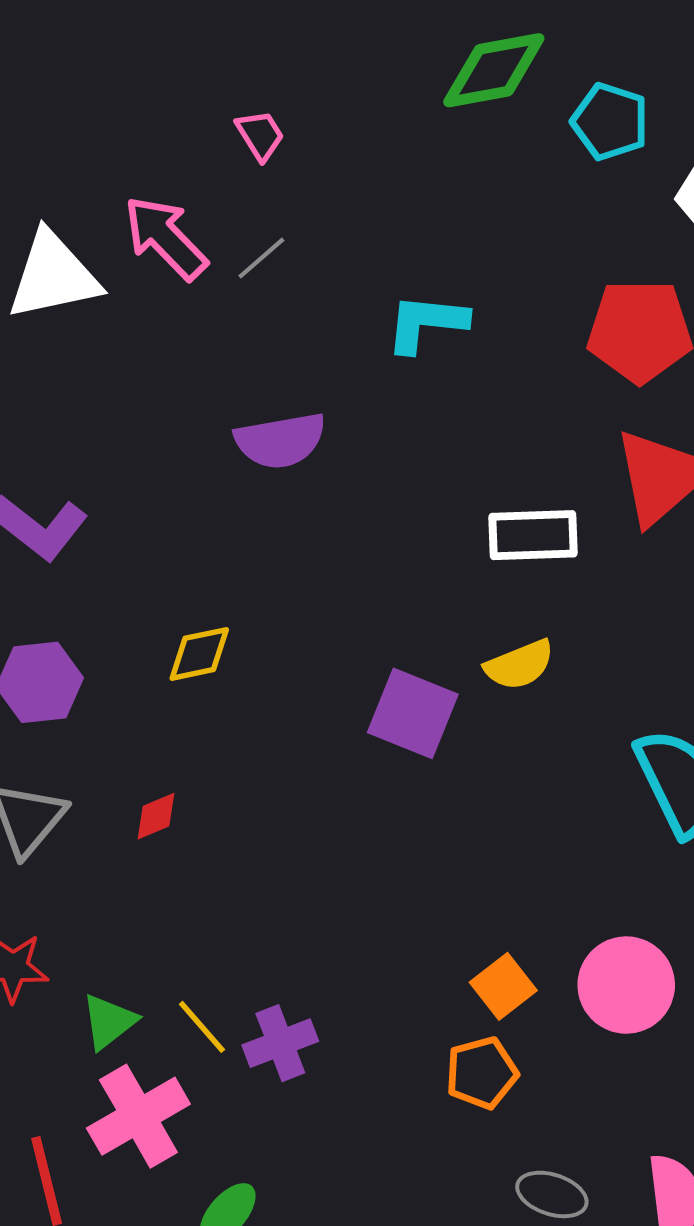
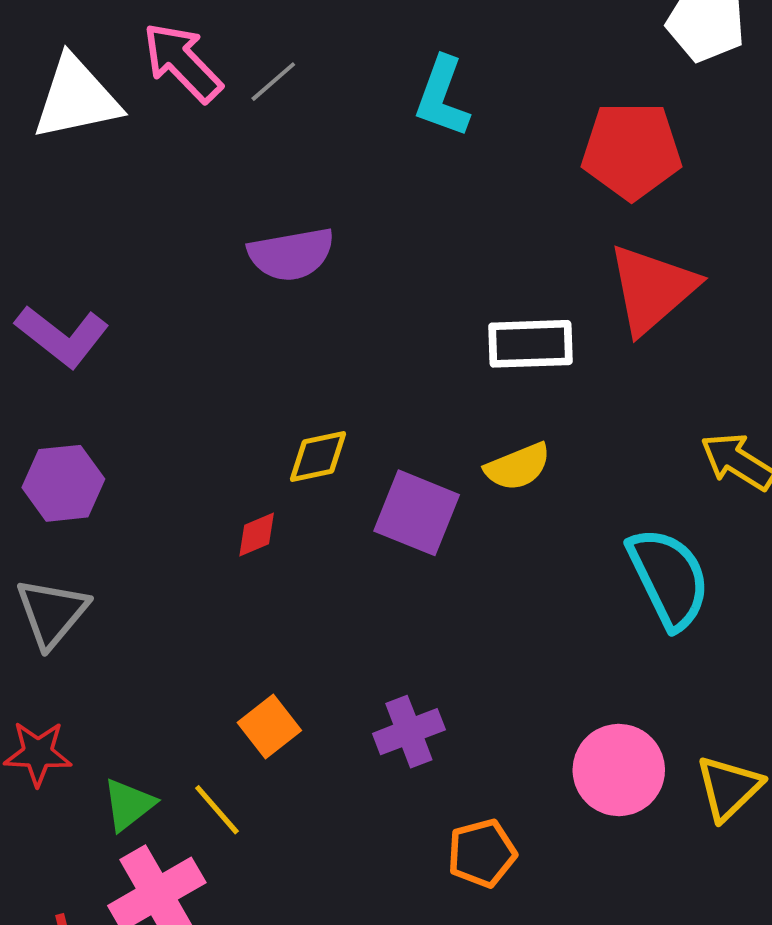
cyan L-shape: (426, 323) -> (442, 97), moved, turned -76
yellow diamond: (199, 654) -> (318, 456), moved
red diamond: (156, 816) -> (257, 535), moved
orange square: (503, 986) -> (269, 726), moved
purple cross: (280, 1043) -> (409, 732), moved

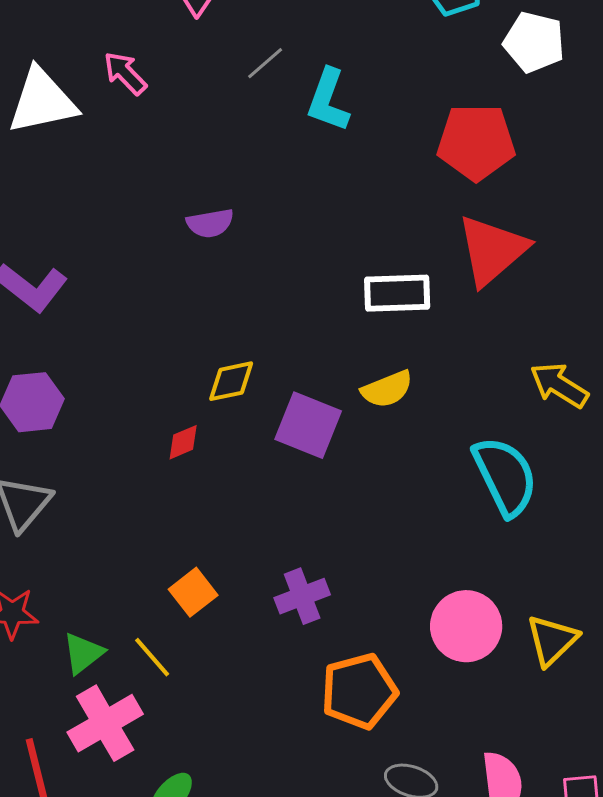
pink arrow: (182, 62) -> (125, 73), size x0.7
gray line: (273, 82) -> (265, 63), moved
purple semicircle: (291, 254) -> (210, 223), size x0.7
orange pentagon: (482, 853) -> (359, 691), size x1.4

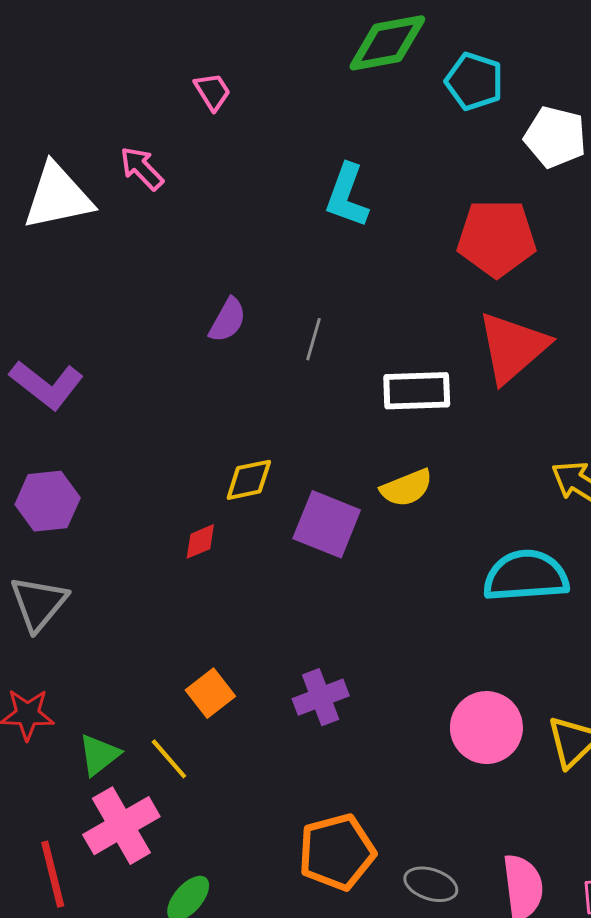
gray line: (265, 63) -> (314, 339), moved, turned -33
purple semicircle: (210, 223) -> (228, 320), turned -51
cyan semicircle: (505, 476) -> (526, 576), turned -68
orange pentagon: (359, 691) -> (337, 852), moved

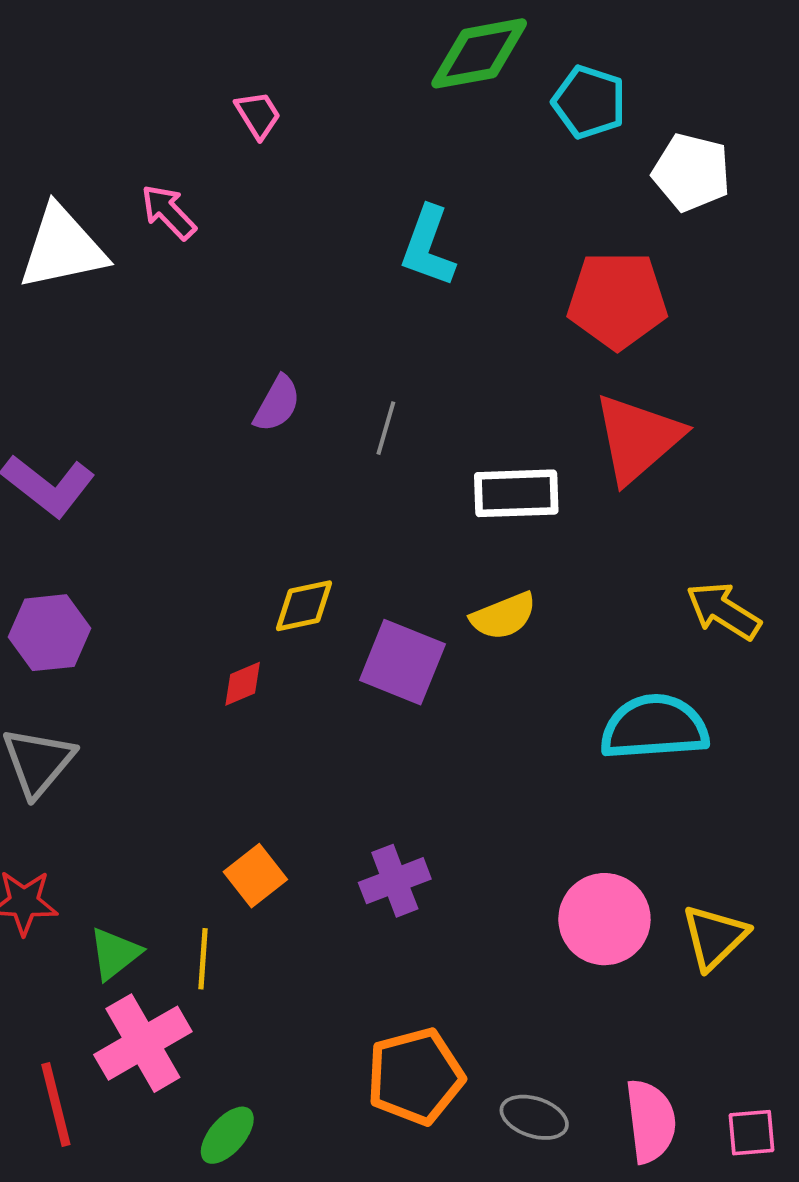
yellow line: (169, 759) -> (203, 959), turned 45

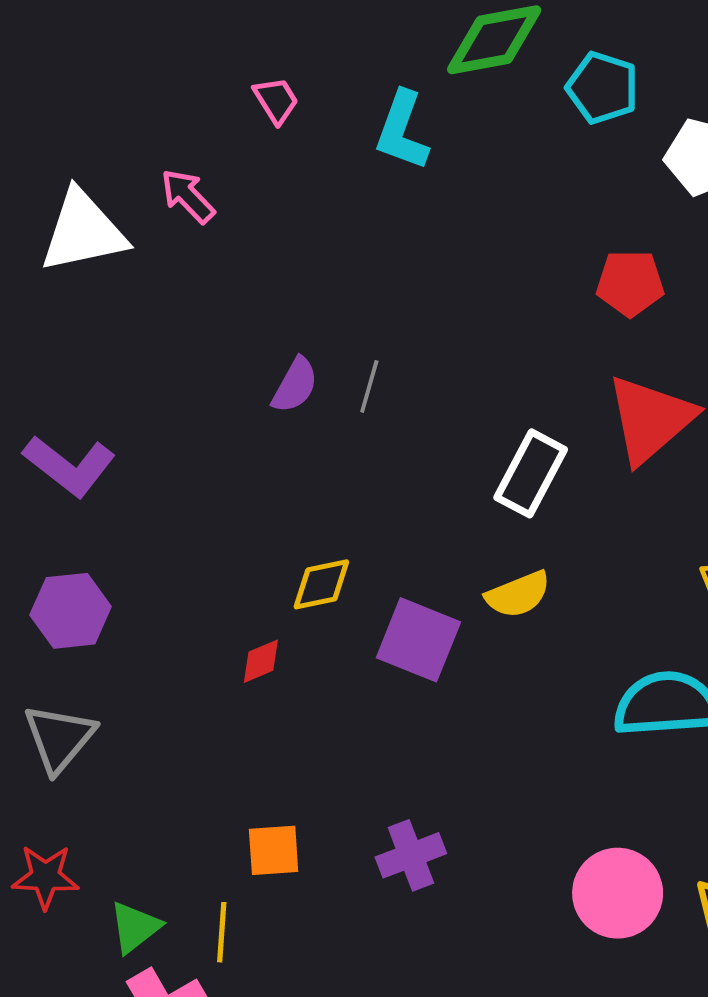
cyan L-shape: (428, 246) -> (402, 131), moved
red pentagon: (617, 300) -> (630, 283), size x0.7
gray line: (386, 428) -> (369, 386), moved
white rectangle: (516, 493) -> (531, 473), turned -60
orange square: (255, 876) -> (274, 850), turned 34

